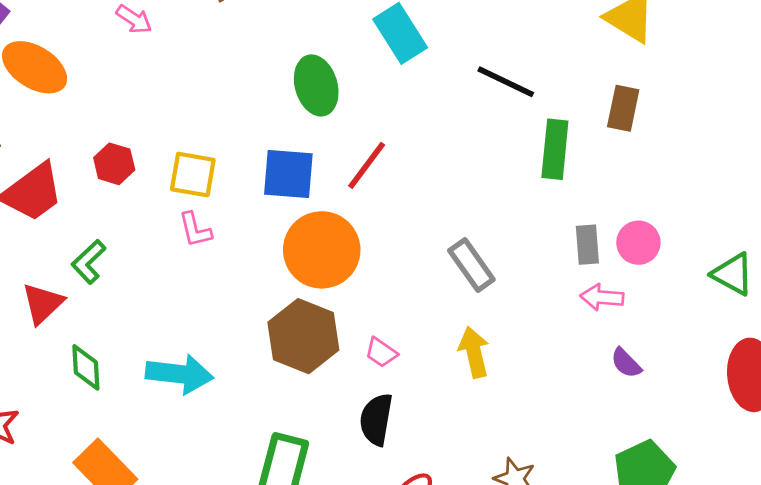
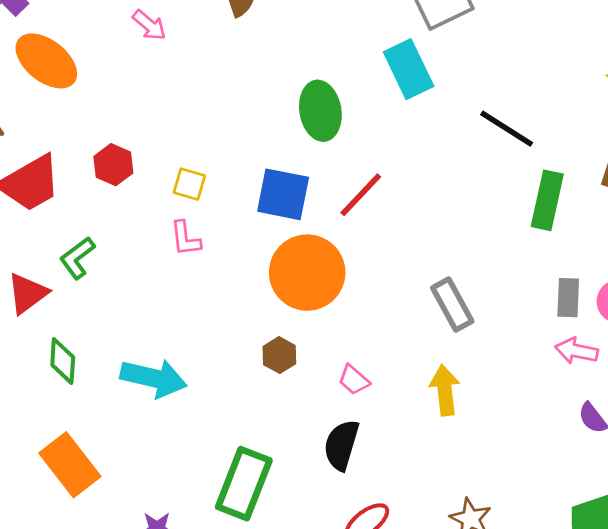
yellow square: (193, 175) -> (189, 184), size x0.7
brown hexagon: (303, 336) -> (279, 355), size x0.5

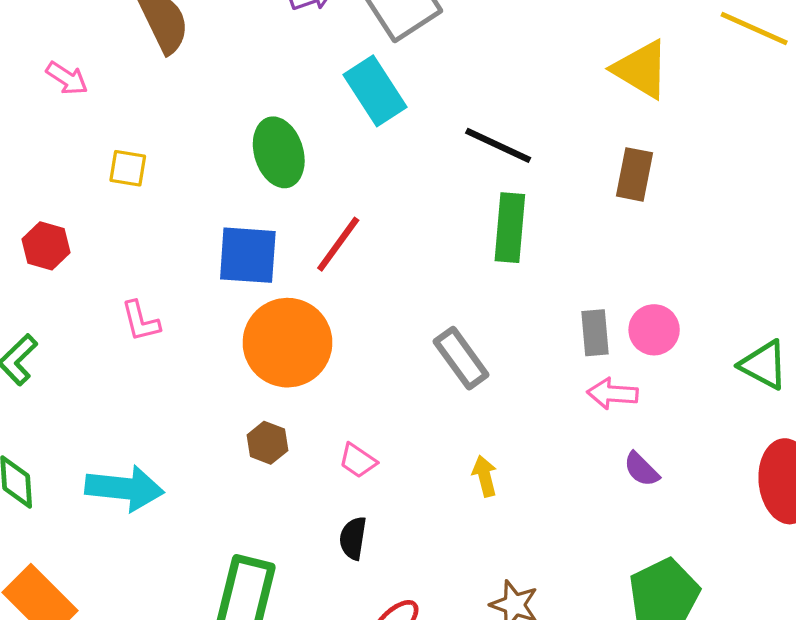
yellow square: (189, 184) -> (128, 168), moved
green rectangle: (547, 200) -> (510, 228), moved
yellow arrow: (445, 390) -> (485, 476), moved, size x0.7
black semicircle: (341, 445) -> (353, 538), size x0.7

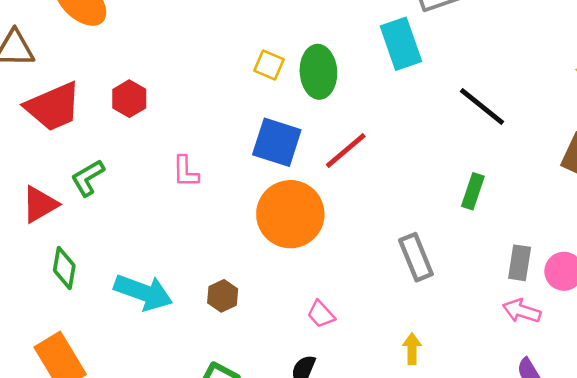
yellow square: (128, 168) -> (269, 65), moved
green rectangle: (510, 228) -> (473, 191), moved, size x0.7
brown hexagon: (267, 443) -> (223, 296), moved

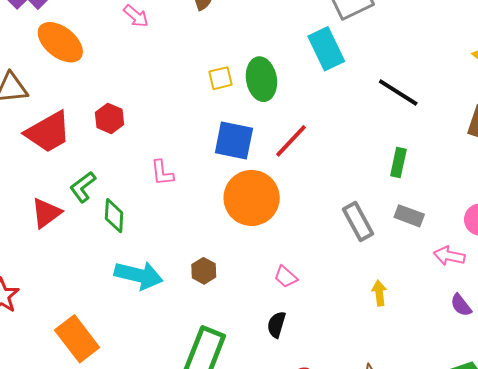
yellow square: (269, 65) -> (220, 78), turned -30
gray rectangle: (520, 263) -> (409, 216), moved, turned -72
green diamond: (64, 268) -> (114, 216), moved
yellow arrow: (412, 349) -> (379, 293), moved

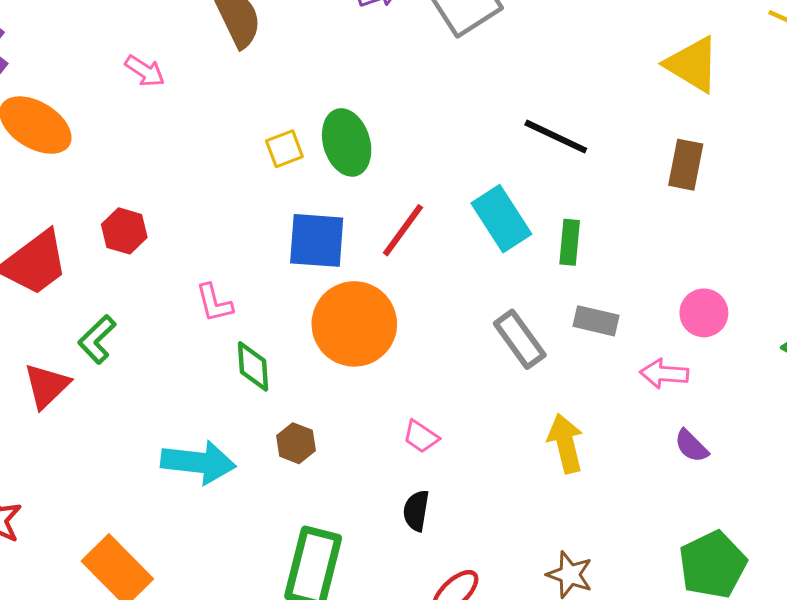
cyan rectangle: (326, 49) -> (501, 219), moved
green diamond: (114, 216) -> (253, 366), moved
yellow arrow: (379, 293) -> (566, 443), size x1.5

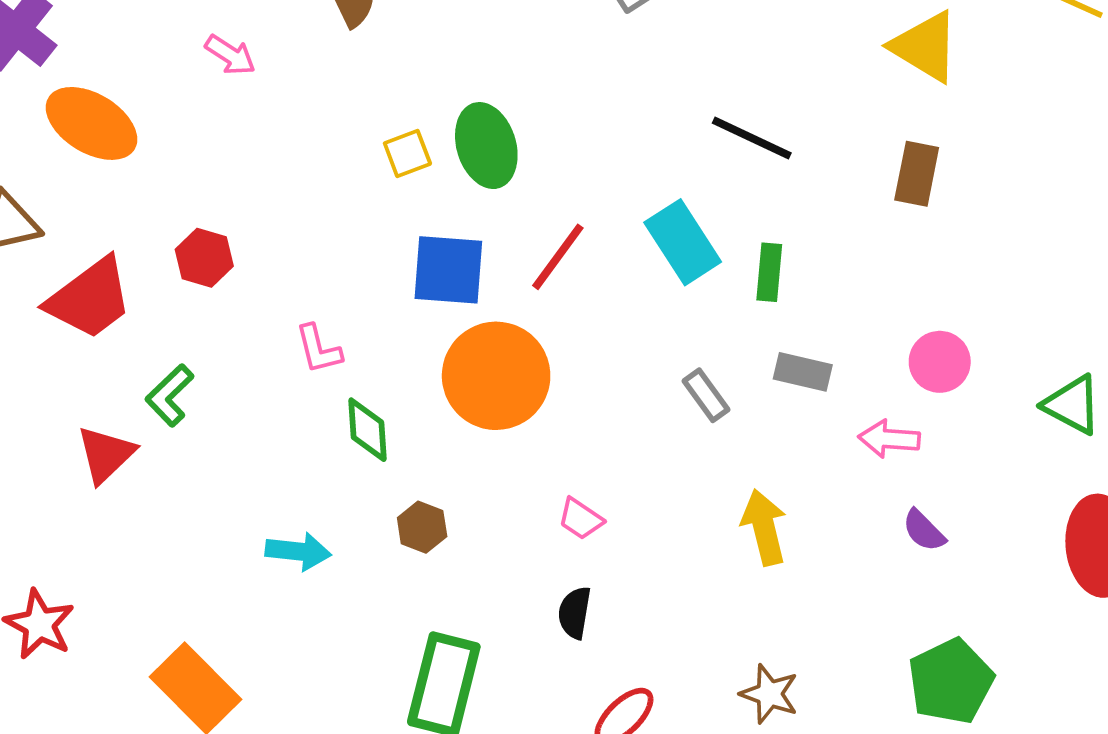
gray rectangle: (520, 339) -> (706, 395), size x0.7
cyan arrow: (198, 462) -> (298, 551), size x0.7

